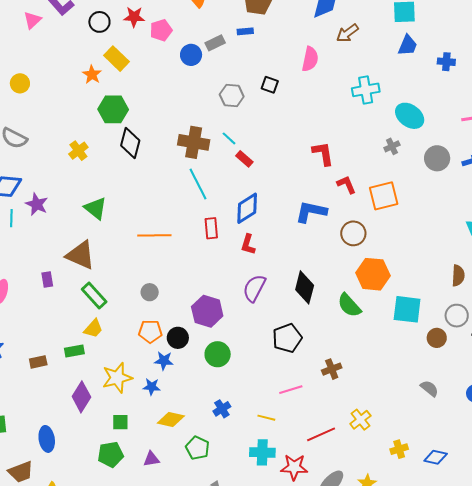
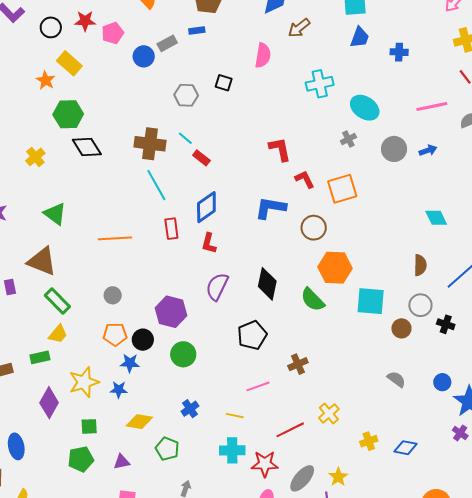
black diamond: (130, 143) -> (87, 147), turned -44

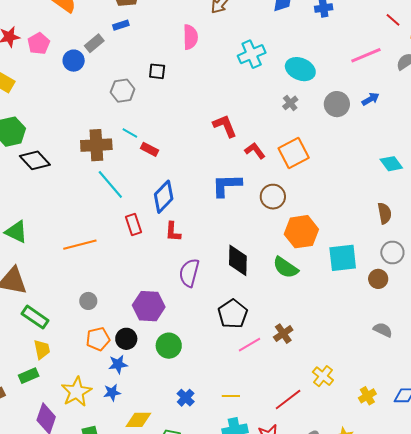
yellow trapezoid: (58, 334) -> (42, 349), turned -40
pink line: (258, 386) -> (249, 345), moved

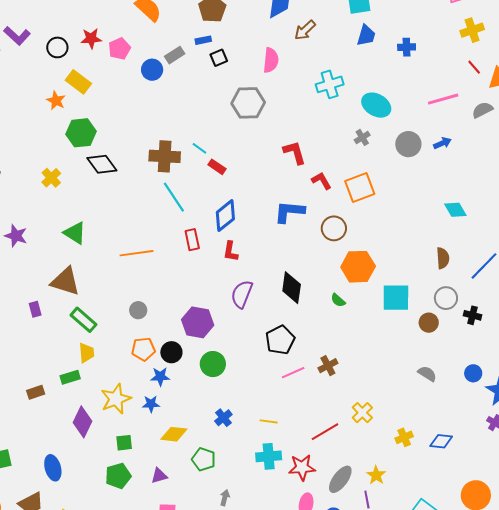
black square: (157, 71) -> (219, 58), moved, turned -36
gray hexagon: (123, 91) -> (248, 103), moved, size x1.4
green semicircle: (285, 267) -> (338, 300), size x0.6

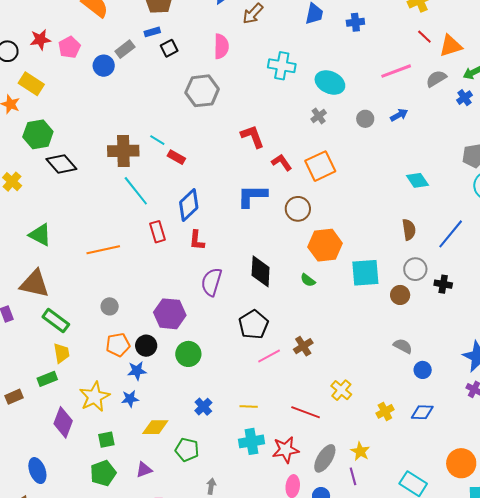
cyan cross: (330, 84) -> (282, 66), turned 32
gray circle: (408, 144) -> (365, 119), size x0.7
blue circle: (473, 373) -> (423, 370), moved
red line: (325, 432) -> (306, 412), turned 56

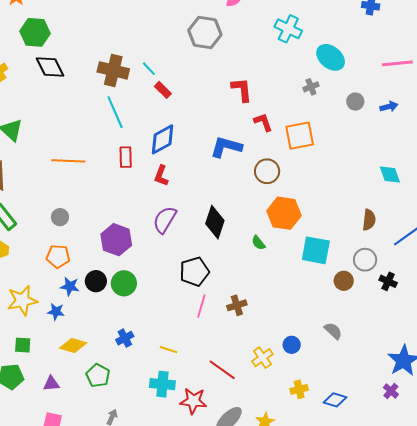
black circle: (146, 346) -> (96, 281), moved
pink line: (269, 356) -> (201, 306), turned -60
blue circle: (423, 370) -> (292, 345), moved

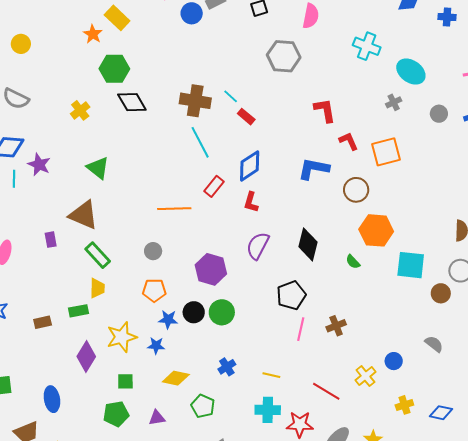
red rectangle: (126, 157) -> (214, 186), turned 45
orange line: (68, 161) -> (174, 209), moved

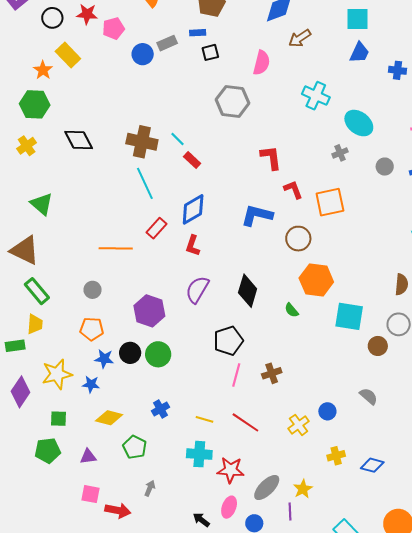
green hexagon: (114, 69) -> (35, 104), moved
red line: (326, 391) -> (245, 422), moved

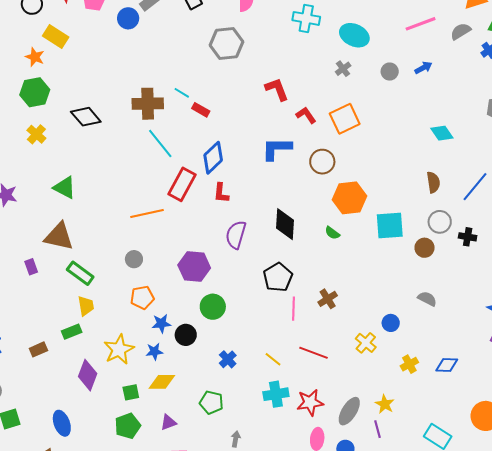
red rectangle: (156, 228) -> (182, 184), size x1.5
black circle: (130, 353) -> (186, 335), moved
yellow diamond: (109, 418) -> (162, 382), moved
yellow line: (205, 419) -> (273, 359), turned 36

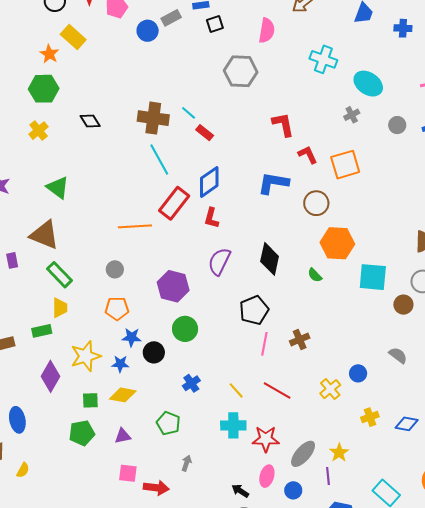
black diamond: (86, 117) -> (90, 121), size x0.7

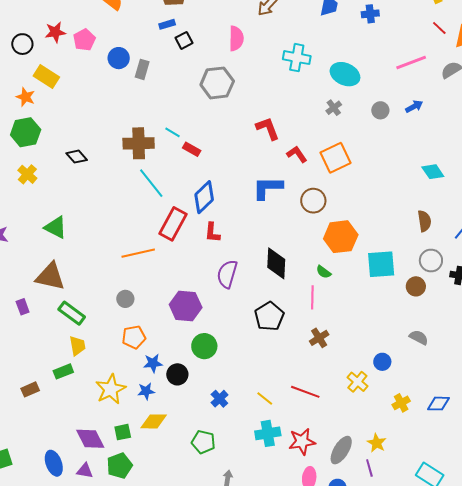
gray rectangle: (171, 18) -> (142, 69), moved, turned -36
pink line: (264, 344) -> (312, 297), moved
purple diamond: (51, 376) -> (90, 439), moved, turned -48
purple triangle: (123, 436) -> (85, 471), moved, turned 30

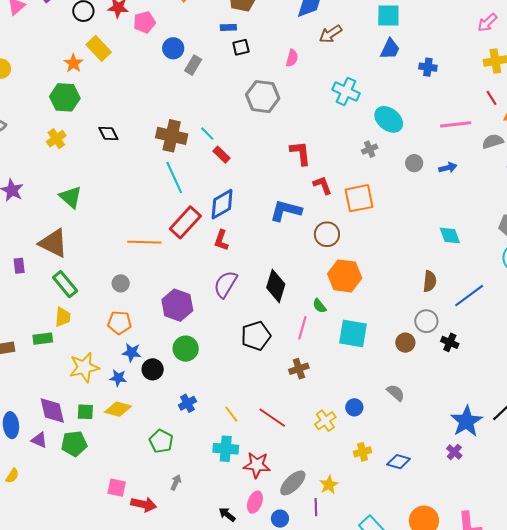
pink semicircle: (236, 38) -> (292, 58), size x0.7
cyan square: (381, 264) -> (353, 334), moved

